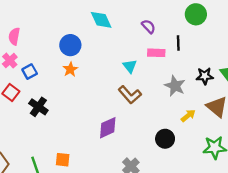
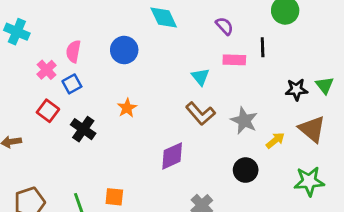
pink semicircle: (14, 36) -> (73, 51), moved
orange star: (70, 69) -> (127, 108), moved
gray star: (175, 86) -> (244, 121), moved

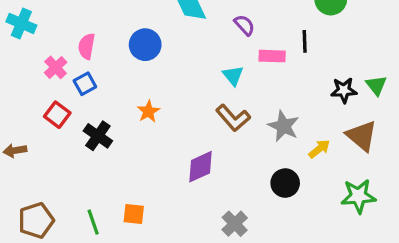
purple semicircle: (224, 26) -> (244, 25), moved

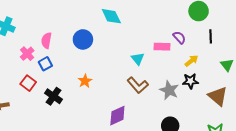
purple semicircle: (244, 25) -> (179, 37), moved
black line: (305, 41) -> (211, 36), moved
black star: (344, 90) -> (190, 81), moved
yellow arrow: (319, 149) -> (191, 61), moved

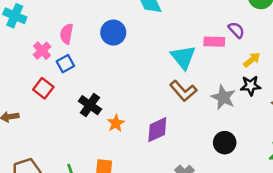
cyan triangle: (138, 59) -> (183, 57), size x1.5
orange star: (85, 81) -> (116, 123), moved
black cross: (54, 96) -> (90, 105), moved

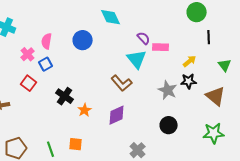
purple semicircle: (236, 30) -> (144, 38), moved
brown L-shape: (183, 91) -> (122, 83), moved

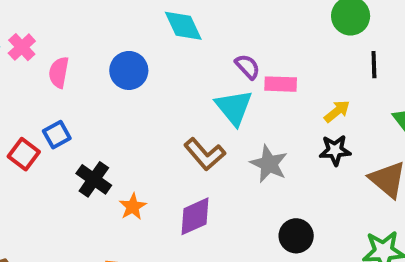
pink cross: (28, 54) -> (22, 47), moved
blue square: (46, 64) -> (57, 135), moved
gray star: (168, 90) -> (269, 164), moved

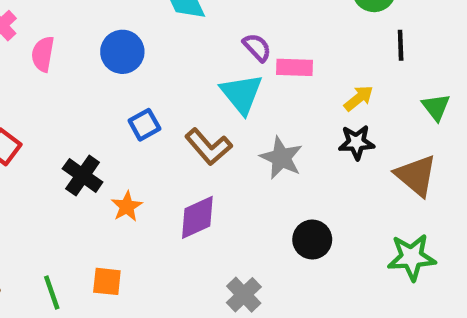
blue square: (57, 135) -> (144, 125), moved

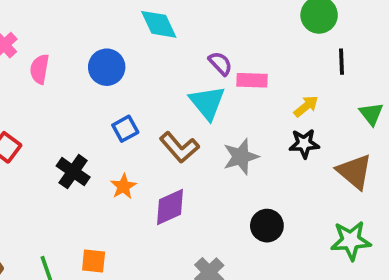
gray star: (281, 158) -> (241, 157), turned 30
orange star: (127, 206) -> (123, 186), moved

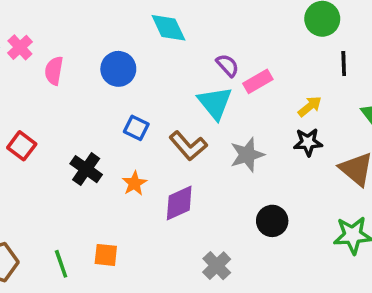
pink rectangle: (252, 80) -> (258, 81), turned -32
blue square: (125, 129) -> (136, 128), turned -35

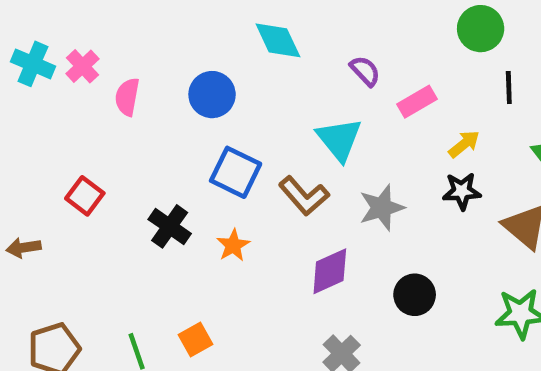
purple semicircle: (227, 65) -> (365, 71), moved
pink rectangle: (258, 81) -> (417, 102), moved
blue square: (136, 128) -> (236, 172), size x1.5
purple diamond: (179, 203) -> (330, 271), moved
orange square: (106, 255) -> (196, 340), turned -35

